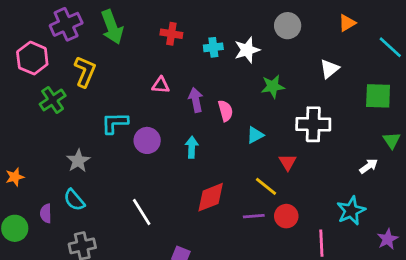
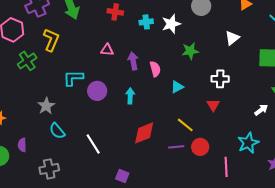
white cross: (313, 124) -> (220, 79), size x0.7
red triangle: (288, 162) -> (213, 105), moved
cyan semicircle: (74, 200) -> (57, 131), moved

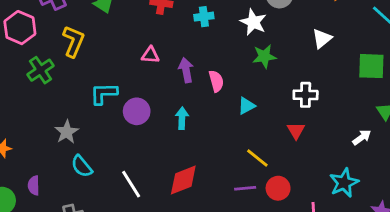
white star: (171, 24) -> (253, 22), moved, turned -30
red diamond: (144, 133) -> (183, 180), moved

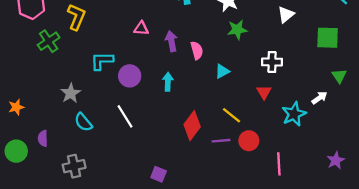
red diamond: (183, 180) -> (192, 126), moved, turned -32
cyan star: (344, 183) -> (294, 114), moved
white line: (131, 184) -> (125, 116), moved

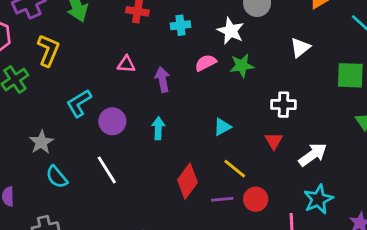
pink semicircle: (197, 50) -> (206, 63), moved, turned -102
cyan L-shape: (102, 61) -> (79, 103), turned -30
cyan triangle: (222, 71) -> (222, 127), moved
white arrow: (319, 98) -> (313, 155), moved, size x1.5
cyan star: (294, 114) -> (318, 199), moved

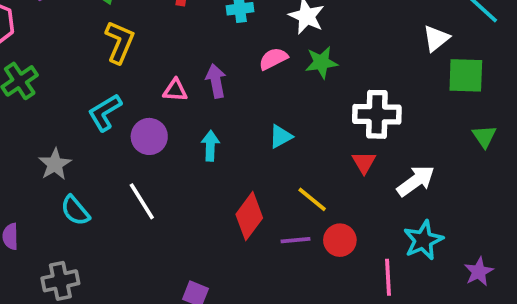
white triangle: (300, 48) -> (436, 38), moved
yellow L-shape: (48, 50) -> (120, 42), moved
pink triangle: (126, 64) -> (175, 90), moved
white cross: (284, 105) -> (377, 114), size x1.4
cyan triangle: (222, 127) -> (281, 136), moved

